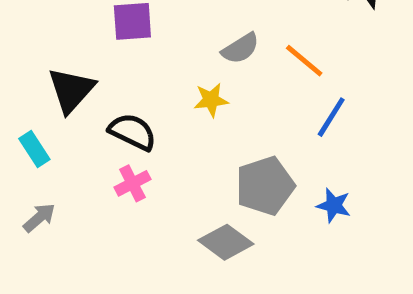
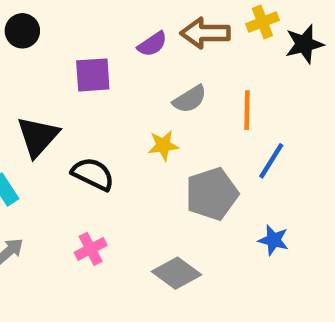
orange line: (304, 61) -> (247, 110), turned 51
pink cross: (132, 183) -> (91, 249), moved
gray pentagon: (265, 186) -> (212, 194), moved

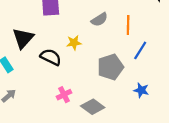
yellow star: (163, 145) -> (74, 43), moved
pink cross: (91, 249) -> (64, 95), moved

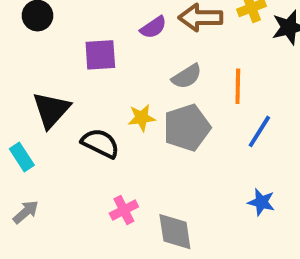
gray pentagon: (110, 67) -> (187, 128), moved
gray diamond: (93, 107) -> (175, 232), turned 45

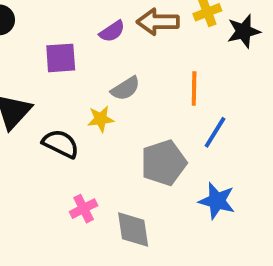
gray semicircle: (187, 76) -> (125, 88), moved
gray pentagon: (187, 128) -> (164, 163), moved
blue star: (261, 202) -> (217, 201), size x1.4

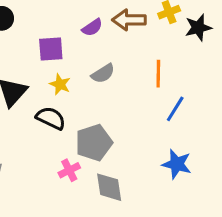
yellow star: (101, 119) -> (60, 84), moved, turned 30
gray pentagon: (164, 163) -> (94, 143), moved

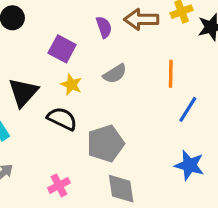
purple semicircle: (92, 28) -> (104, 27), turned -75
purple square: (51, 49) -> (62, 49), turned 32
pink cross: (69, 170) -> (59, 185), moved

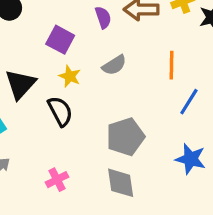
black semicircle: (62, 119) -> (60, 111), turned 36
gray pentagon: (106, 144) -> (125, 137), moved

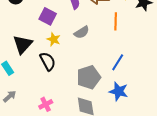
orange line: (171, 65) -> (116, 21), moved
blue line: (189, 102) -> (118, 62), moved
blue star: (191, 159) -> (119, 91), moved

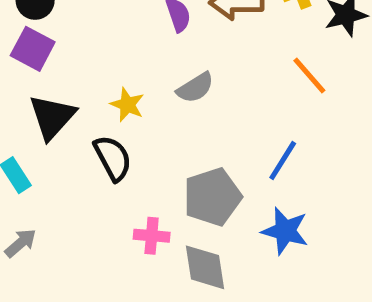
purple square: (48, 16) -> (33, 49), moved
orange line: (116, 21) -> (309, 76), moved, turned -42
pink cross: (46, 104) -> (152, 236), moved, turned 32

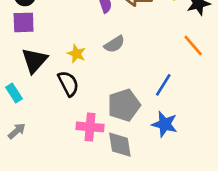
purple square: (33, 49) -> (24, 22), turned -30
orange line: (309, 76) -> (193, 46), moved
pink cross: (152, 236) -> (90, 127), size x1.4

